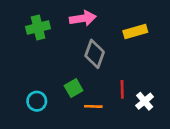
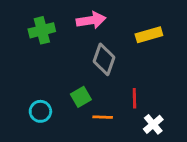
white cross: (145, 101) -> (153, 124), moved

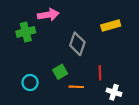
pink arrow: (91, 20) -> (48, 15), moved
green cross: (42, 30) -> (26, 32), moved
white cross: (153, 124) -> (114, 92), turned -32

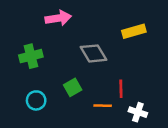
green cross: (26, 32) -> (31, 56), moved
gray diamond: (77, 44) -> (94, 53), turned -50
orange line: (76, 87) -> (103, 106), moved

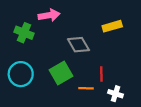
green cross: (31, 56) -> (24, 33), moved, turned 36
green square: (73, 87) -> (61, 73), size x1.5
cyan circle: (36, 100) -> (21, 74), moved, size x1.5

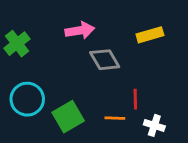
pink arrow: (49, 15) -> (80, 30), moved
green cross: (24, 33) -> (17, 44), moved, turned 30
green square: (61, 73) -> (68, 117), moved

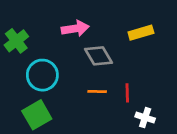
cyan circle: (27, 99) -> (42, 75), moved
green square: (68, 117) -> (37, 115), moved
orange line: (115, 118) -> (97, 92), moved

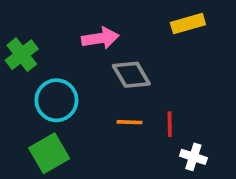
yellow rectangle: (141, 33) -> (188, 24), moved

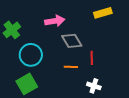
red line: (170, 124) -> (92, 58), moved
white cross: (193, 157) -> (94, 86), moved

